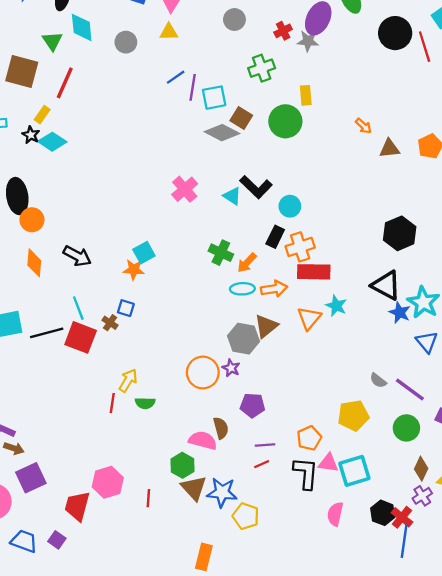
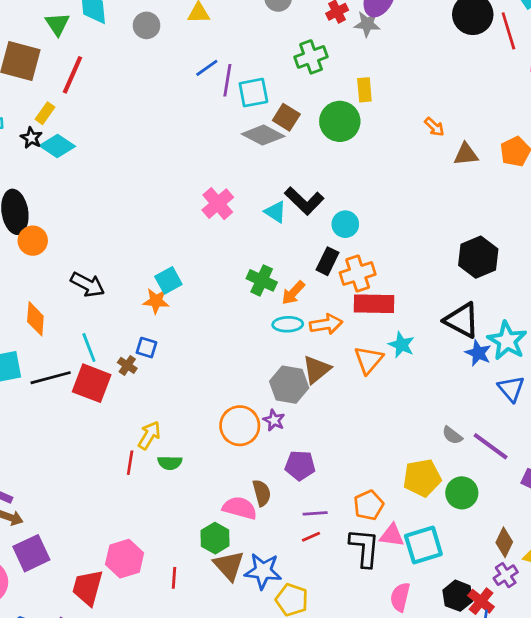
orange diamond: (34, 263) -> (35, 319), moved
green circle: (406, 428) -> (462, 493), moved

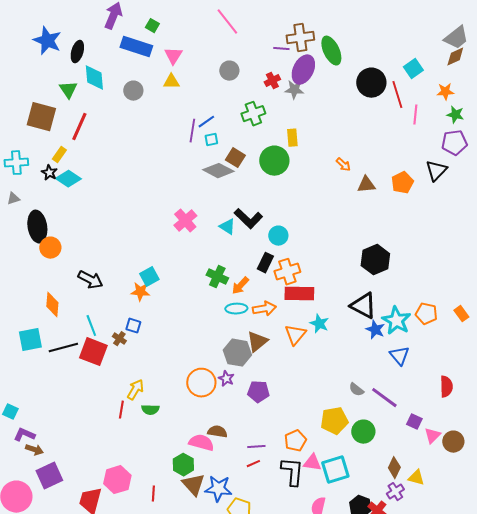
blue line: (207, 68) -> (206, 122), moved
cyan square: (253, 93) -> (211, 140), size x0.6
purple pentagon: (300, 465) -> (258, 392), moved
brown semicircle: (262, 493) -> (217, 432), turned -66

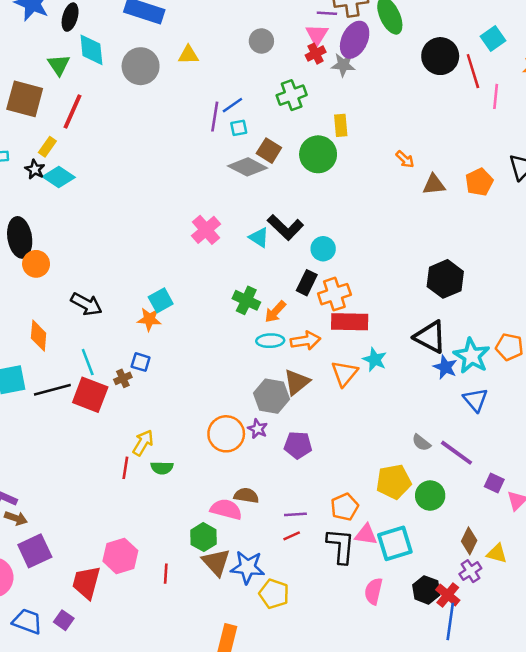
pink triangle: (173, 56) -> (317, 35), moved
gray circle: (133, 91) -> (141, 66), size x1.5
brown cross: (119, 339) -> (123, 378), turned 32

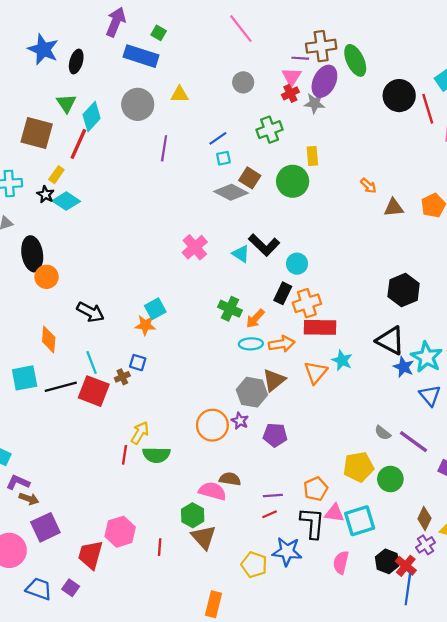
cyan diamond: (91, 50) -> (92, 116), moved, turned 48
purple line: (215, 117) -> (164, 148), moved
green semicircle: (162, 468) -> (156, 455), size x1.4
blue star: (248, 567) -> (287, 551), moved

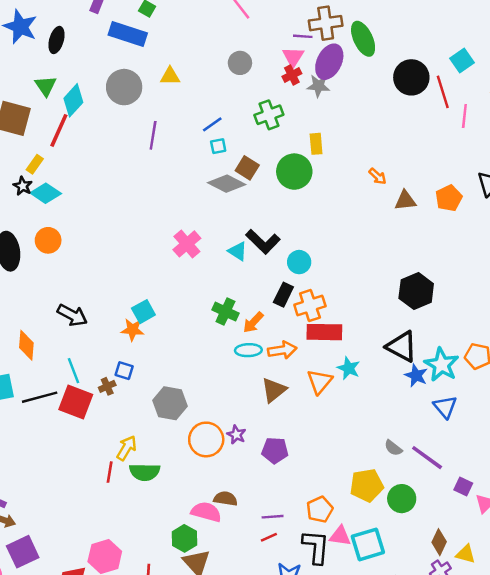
orange circle: (47, 277) -> (48, 240), moved
gray hexagon: (252, 392) -> (170, 403), moved

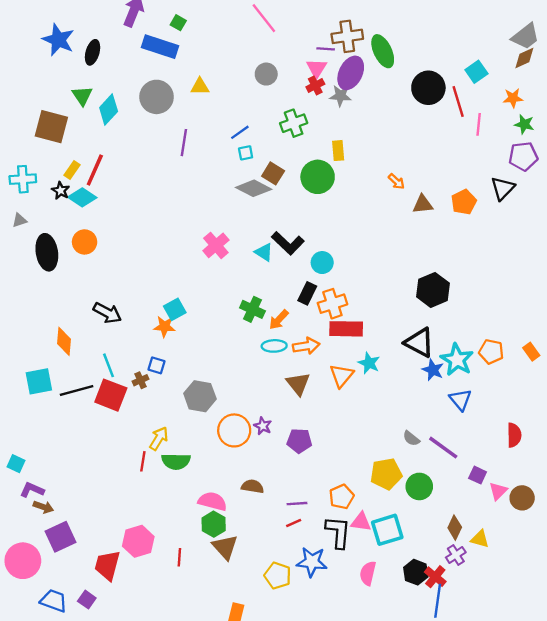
red line: (59, 130) -> (95, 170), moved
brown triangle: (274, 390) -> (298, 384), turned -30
pink semicircle: (206, 512) -> (212, 501), moved

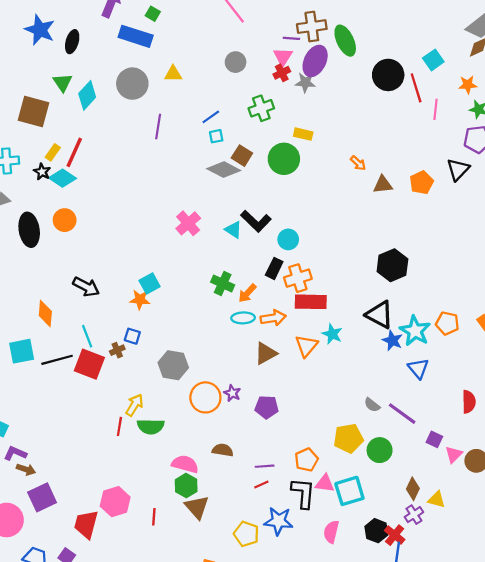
yellow rectangle: (338, 151) -> (303, 134), turned -72
brown triangle: (298, 384) -> (266, 353), turned 40

